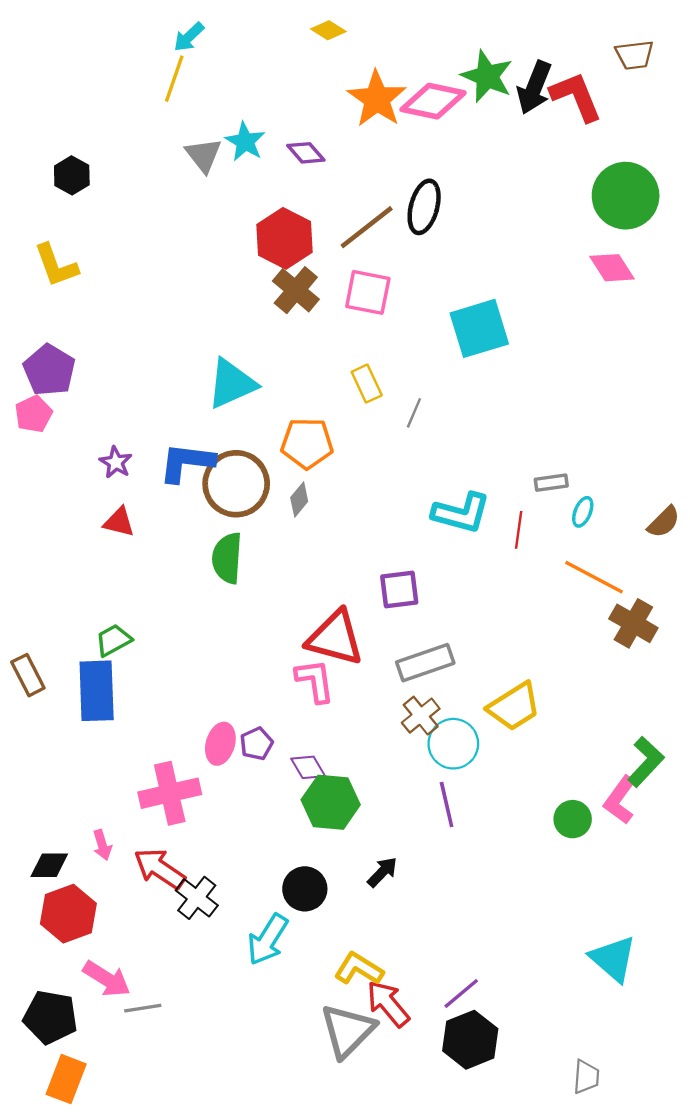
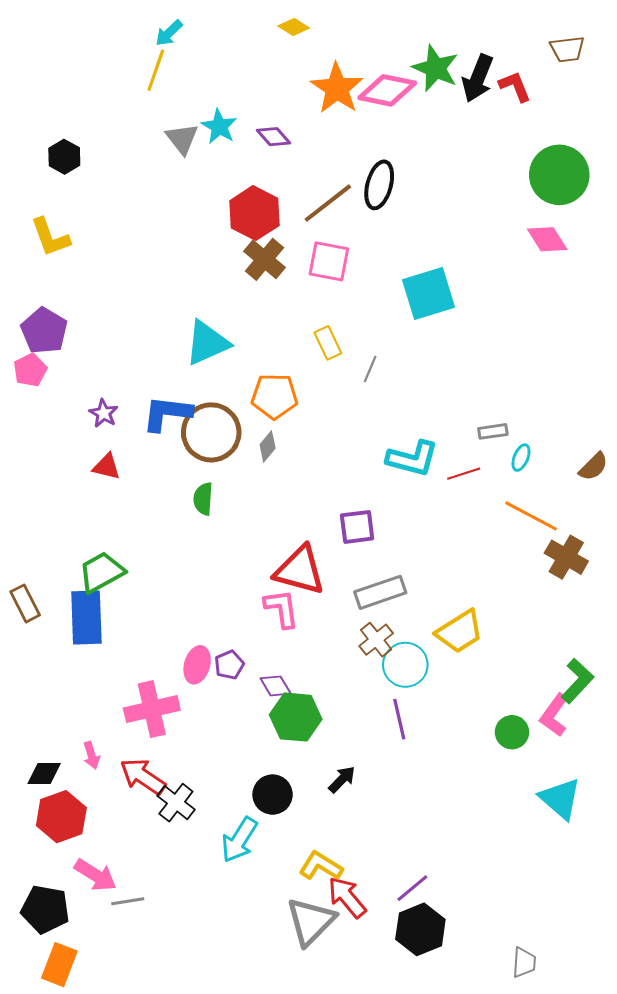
red L-shape: (576, 97) -> (515, 86), size x0.7
red line: (519, 530) -> (464, 474), turned 64
green semicircle: (227, 558) -> (203, 499), size x0.7
green trapezoid: (113, 640) -> (102, 572), size x1.4
cyan triangle: (613, 959) -> (560, 799), moved

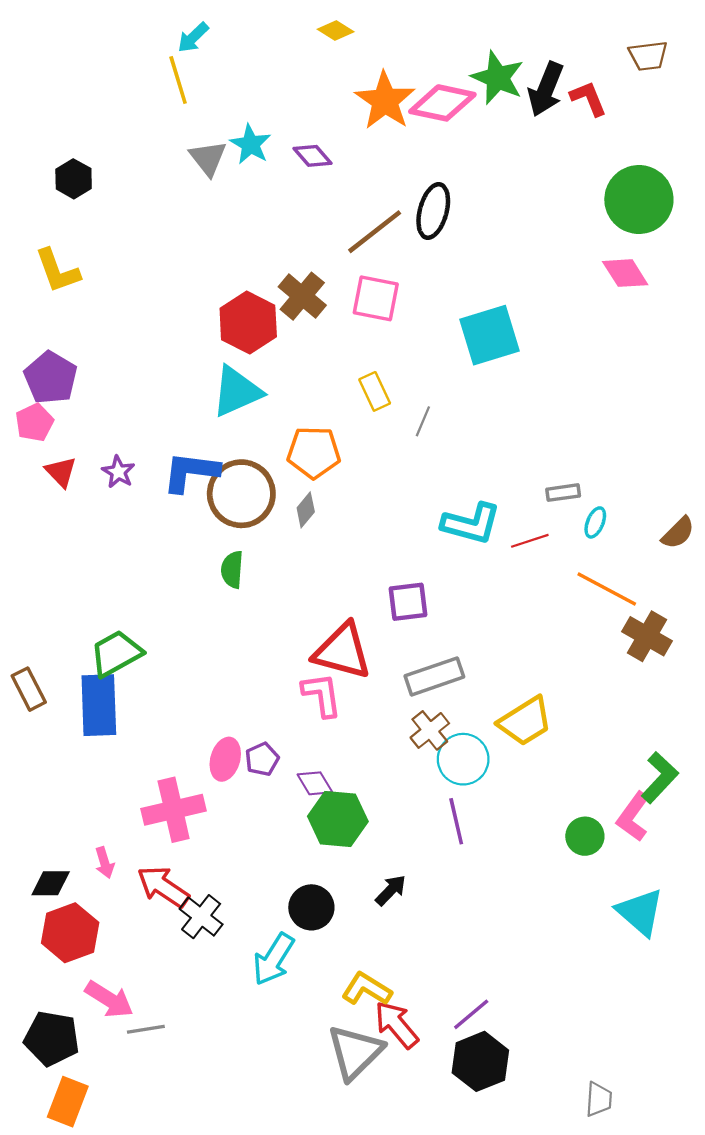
yellow line: (156, 70) -> (178, 80), turned -36
red hexagon: (254, 213) -> (248, 322), moved
red triangle: (107, 467) -> (61, 472), moved, turned 32

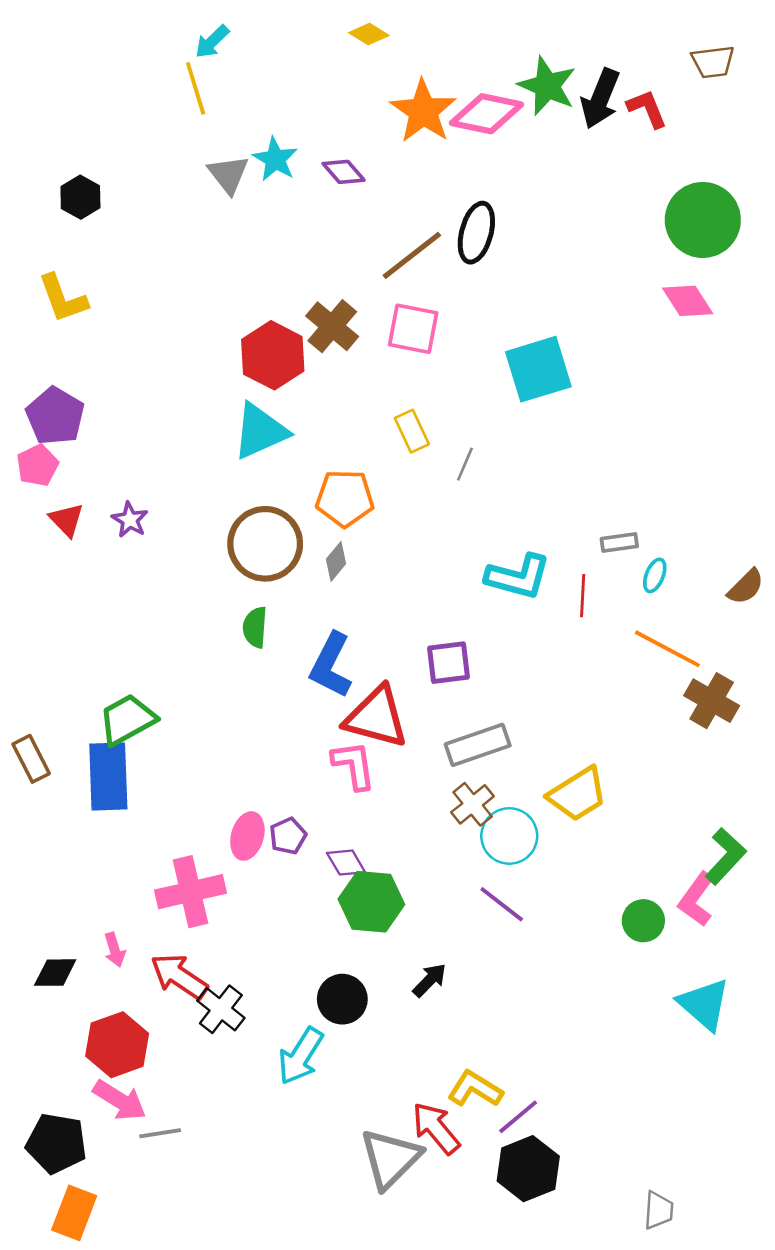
blue L-shape: (191, 472) -> (331, 665), moved, turned -70
red line: (530, 541) -> (583, 596), turned -69
purple line: (456, 821) -> (502, 904), turned -39
red hexagon: (70, 933) -> (117, 1045), moved
yellow L-shape: (367, 989) -> (475, 1089), moved

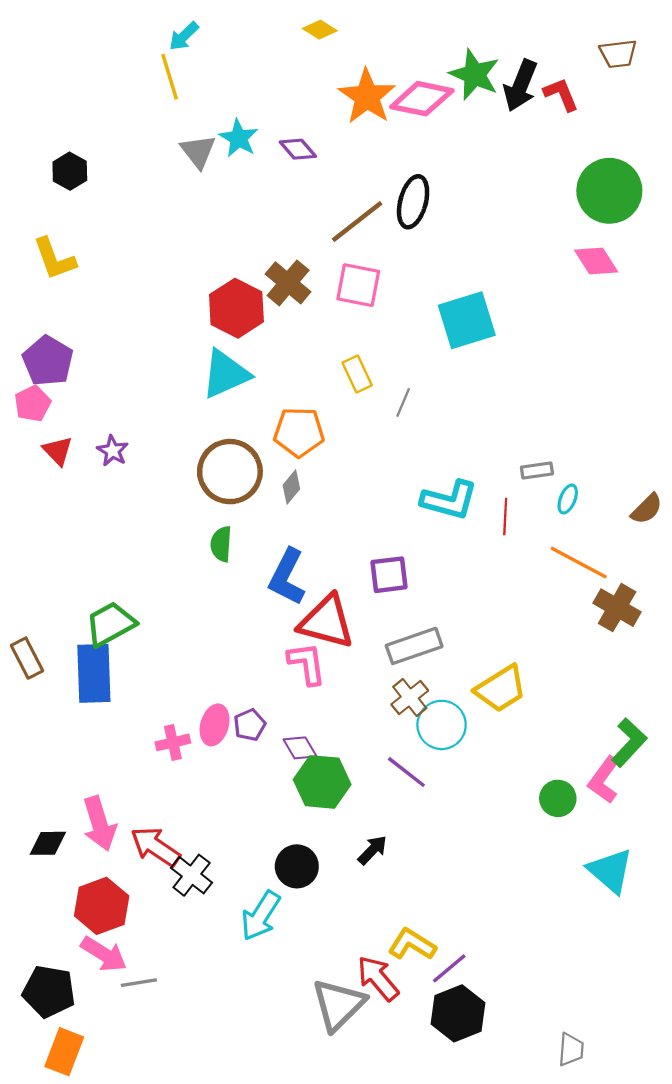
pink cross: (191, 892) -> (173, 742), moved, size x0.6
purple line: (502, 904) -> (406, 772), moved
pink arrow: (115, 950) -> (99, 824), size x1.8

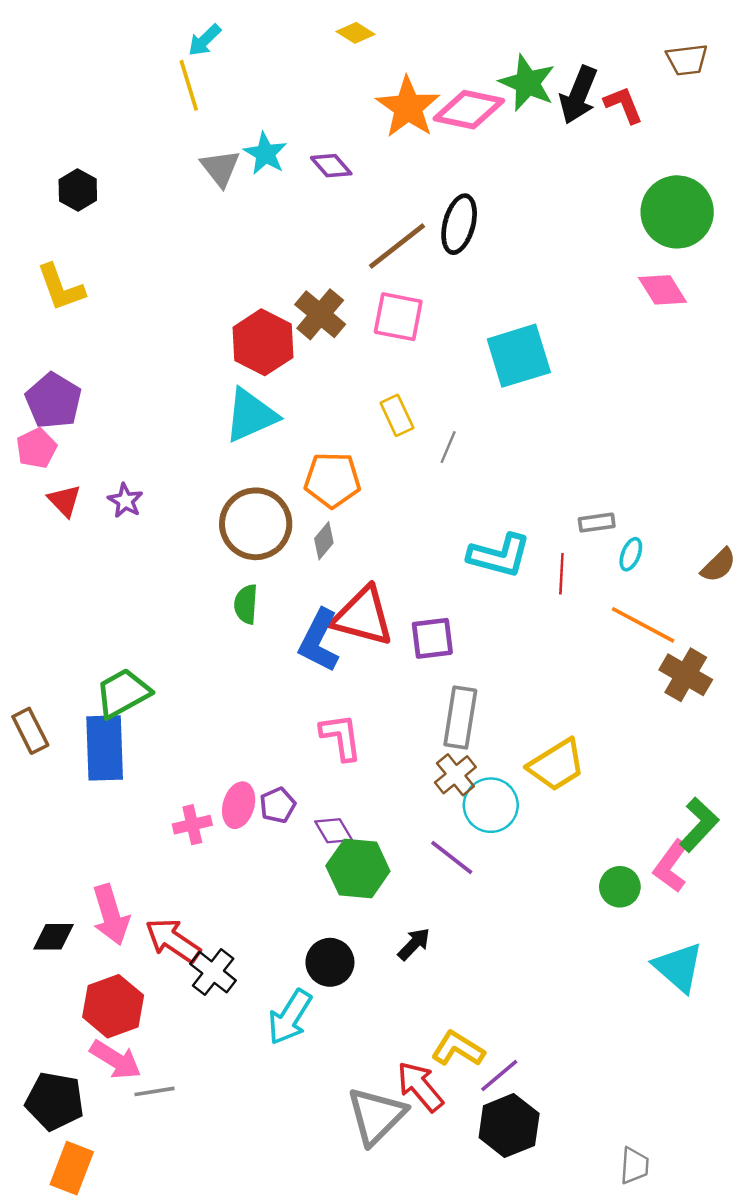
red triangle: (326, 622) -> (363, 616), moved
gray rectangle: (414, 646) -> (460, 717), turned -62

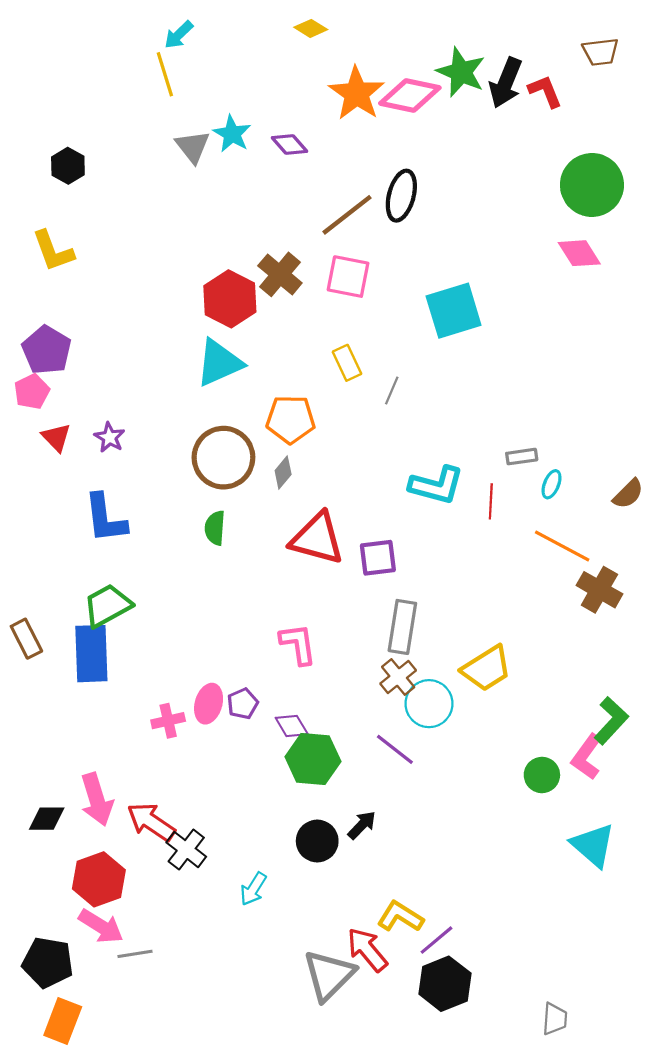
blue L-shape: (319, 641) -> (105, 518), moved, turned -34
black circle: (330, 962) -> (317, 841), moved
cyan arrow: (290, 1017) -> (253, 889), size x0.7

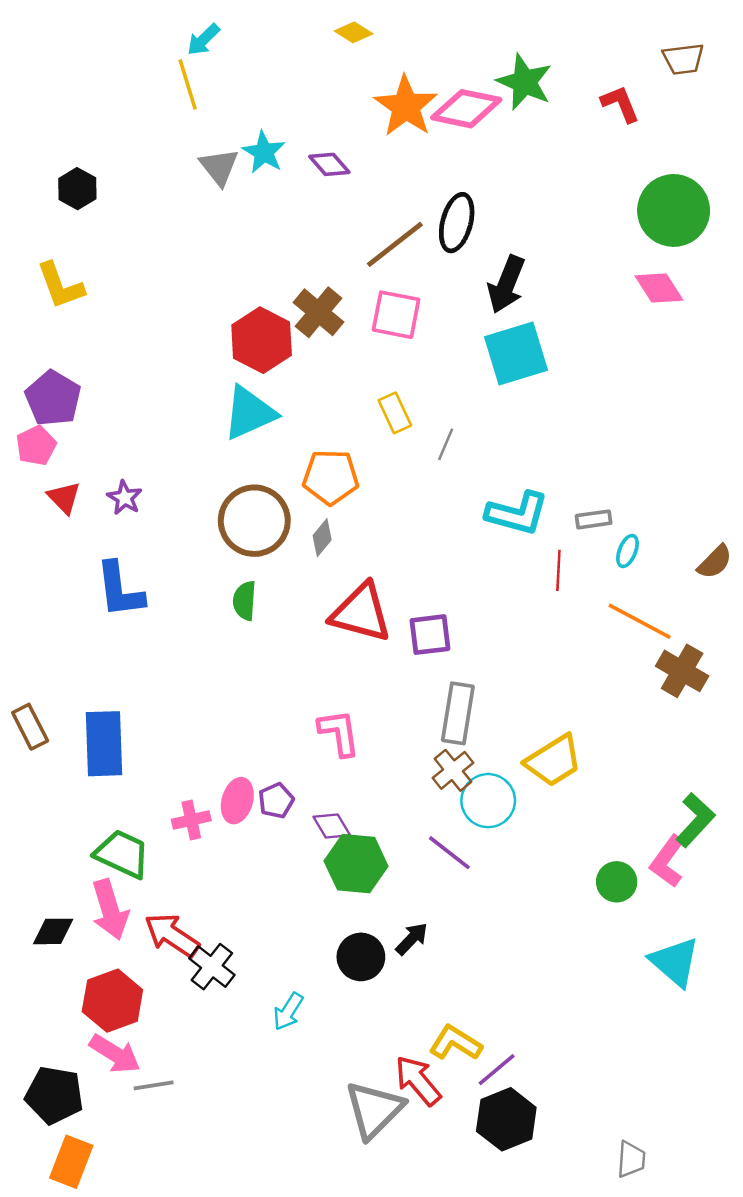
black arrow: (506, 83) -> (506, 284), moved
cyan L-shape: (436, 485) -> (517, 513), moved
green trapezoid: (107, 606) -> (122, 854), moved, turned 54

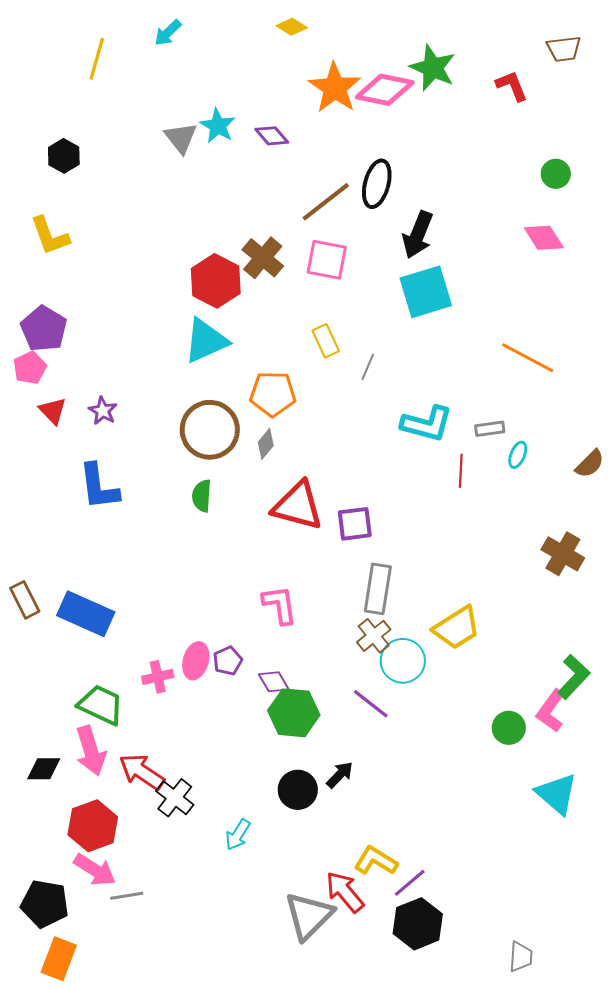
yellow line: (188, 84) -> (97, 59), moved, turned 33
green circle: (674, 210) -> (556, 174), size x0.5
orange line: (640, 621) -> (528, 358), moved
blue rectangle: (104, 744) -> (86, 614), turned -64

